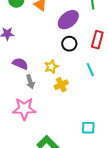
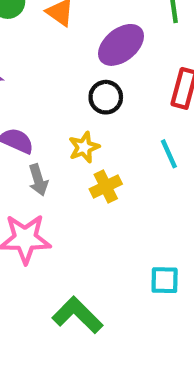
black circle: (69, 44) -> (106, 97), moved

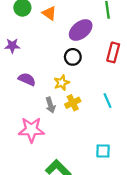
cyan line: (169, 154) -> (108, 101), moved
gray arrow: (38, 180) -> (50, 105), moved

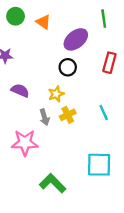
cyan square: (103, 151) -> (99, 165), size x1.6

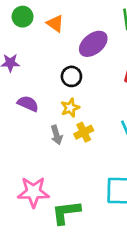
black circle: (68, 67) -> (71, 76), moved
pink star: (25, 143) -> (33, 192), moved
green L-shape: (53, 183) -> (66, 212), turned -52

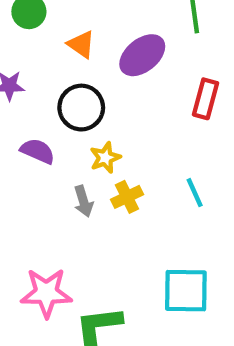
orange triangle: (55, 23) -> (81, 44), moved
black circle: (71, 76) -> (81, 108), moved, size x1.4

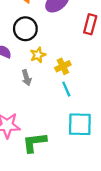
cyan line: (195, 193) -> (66, 89), moved
yellow cross: (127, 197) -> (63, 66), moved

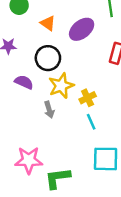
yellow star: (38, 55) -> (61, 86), size x1.5

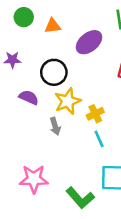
orange triangle: (48, 23) -> (53, 26), moved, turned -42
green L-shape: (58, 178) -> (80, 198), moved, turned -124

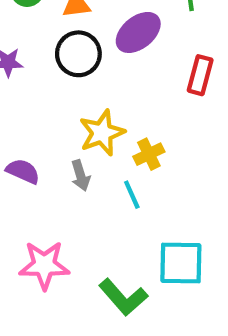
black circle: (54, 72) -> (78, 54), moved
purple semicircle: (29, 97) -> (23, 171), moved
cyan line: (99, 139) -> (132, 195), moved

